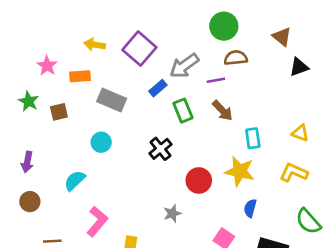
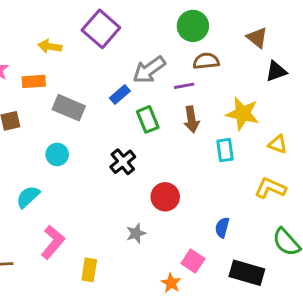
purple square: (139, 49) -> (101, 29), moved
brown arrow: (222, 111) -> (191, 119), turned 35
yellow star: (240, 171) -> (243, 114), moved

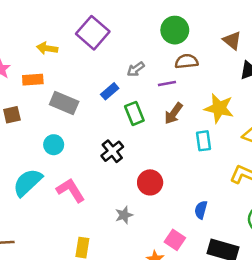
gray arrow: (149, 70) -> (136, 69), size x0.6
brown arrow: (191, 119) -> (173, 113), turned 45
cyan semicircle: (28, 197) -> (28, 182), size x1.4
pink L-shape: (53, 242) -> (71, 190), moved, turned -72

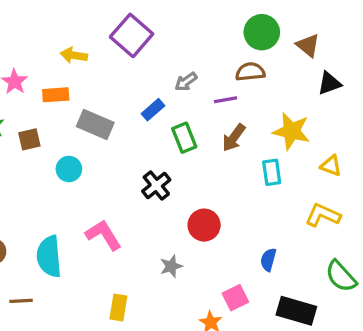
green circle: (175, 30) -> (262, 32), moved
cyan circle: (54, 145) -> (69, 169), moved
cyan semicircle: (28, 182) -> (49, 256), moved, turned -52
pink square: (175, 240) -> (235, 298), turned 30

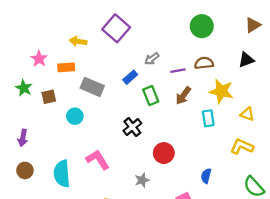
brown triangle: (308, 45) -> (253, 25), moved, turned 49
brown semicircle: (250, 72) -> (204, 63), moved

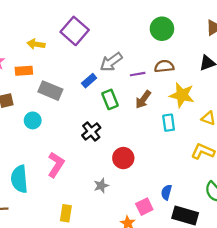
gray arrow: (152, 59) -> (111, 62), size x1.5
pink L-shape: (98, 160) -> (56, 165), turned 65
blue semicircle: (206, 176) -> (166, 192), moved

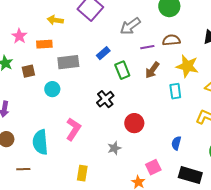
gray arrow: (111, 62) -> (130, 26), moved
gray rectangle: (50, 91) -> (68, 62), turned -30
blue semicircle: (166, 192) -> (176, 143), moved

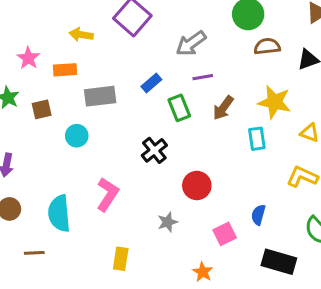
brown semicircle: (171, 40) -> (267, 46), moved
purple line: (147, 47) -> (203, 77), moved
pink square: (153, 167) -> (225, 234), moved

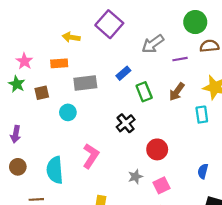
pink star: (28, 58) -> (24, 61), moved
purple line: (203, 77) -> (180, 59), moved
pink square: (225, 234) -> (162, 185), moved

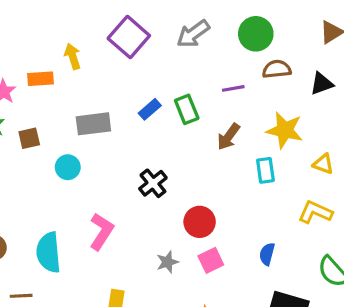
yellow arrow: (71, 37) -> (73, 56), turned 63
gray arrow: (153, 44) -> (193, 34), moved
orange rectangle: (59, 63) -> (40, 79), moved
green rectangle: (144, 92) -> (187, 109), moved
pink square: (162, 185) -> (211, 260), moved

